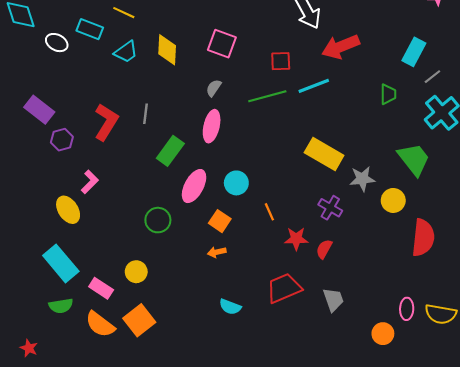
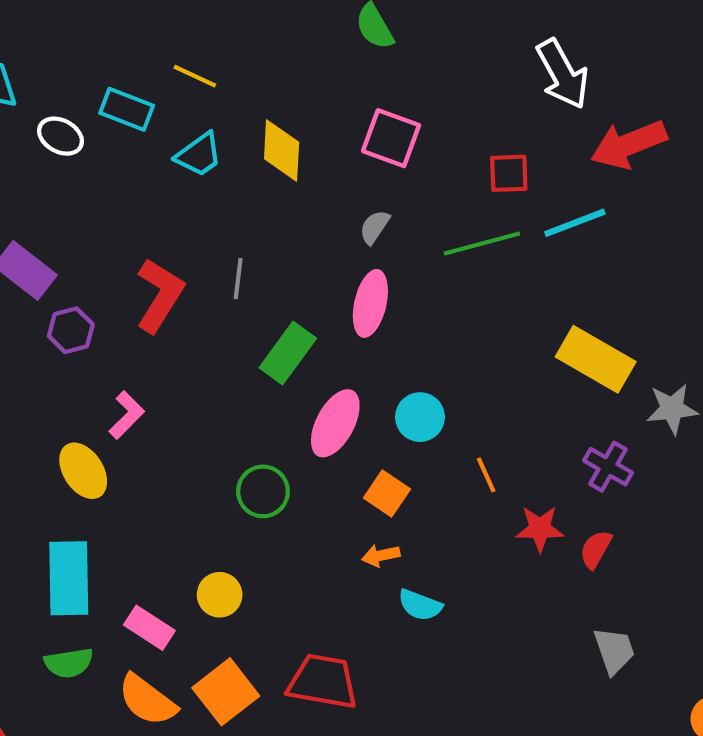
cyan rectangle: (61, 263) -> (69, 578), turned 39
red trapezoid: (284, 288) -> (323, 682), moved, turned 33
cyan semicircle: (230, 307) -> (420, 605), moved

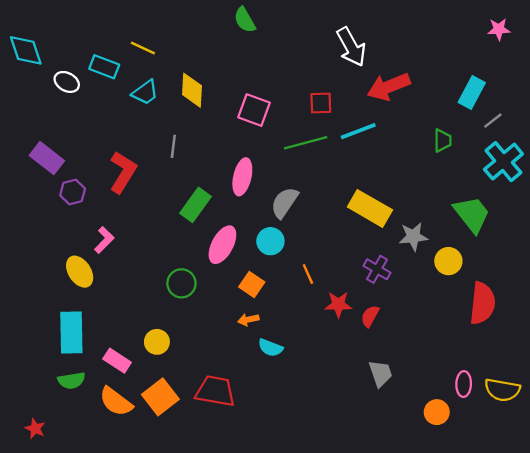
pink square: (391, 138) -> (254, 110), moved
gray semicircle: (375, 227) -> (285, 203), moved, size x1.6
gray line: (238, 279) -> (173, 146), moved

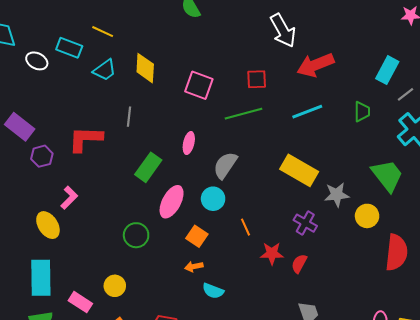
cyan line: (358, 131) -> (307, 112), moved
red L-shape: (123, 172) -> (85, 139), turned -120
pink ellipse: (242, 177) -> (189, 143), size x0.7

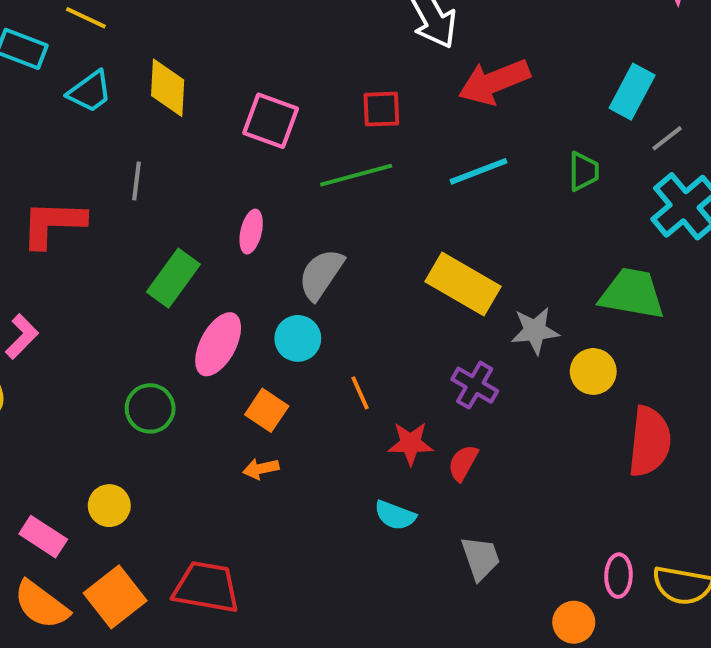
green trapezoid: (387, 175) -> (632, 294), turned -42
cyan semicircle: (213, 291) -> (395, 515), moved

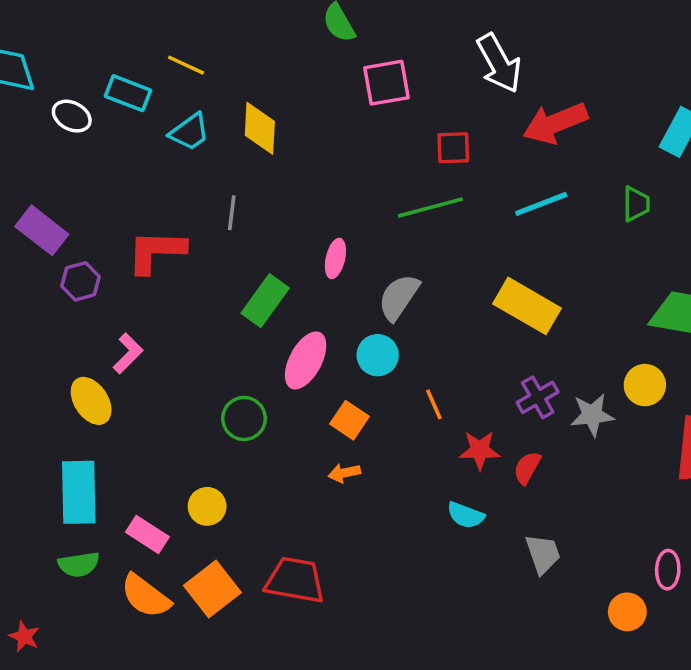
pink square: (271, 121) -> (386, 83), moved, turned -30
gray star: (535, 331) -> (592, 415), moved
purple cross: (475, 385) -> (538, 397), turned 30

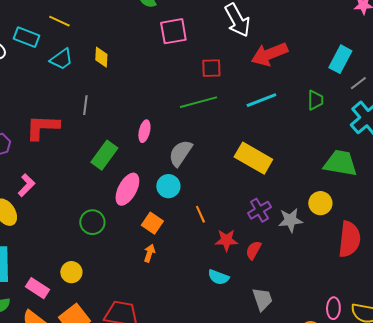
yellow diamond: (260, 128) -> (101, 57), size x0.7
orange arrow: (344, 473) -> (149, 253), turned 120

